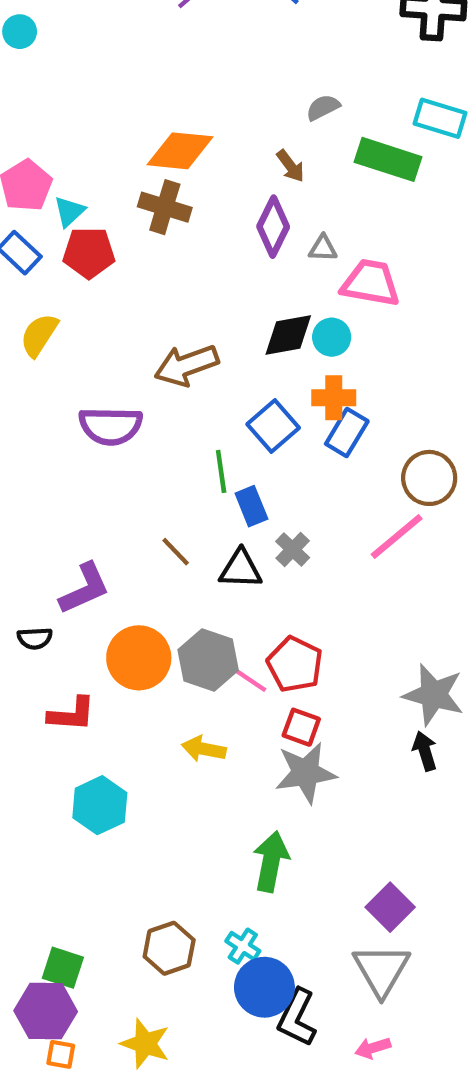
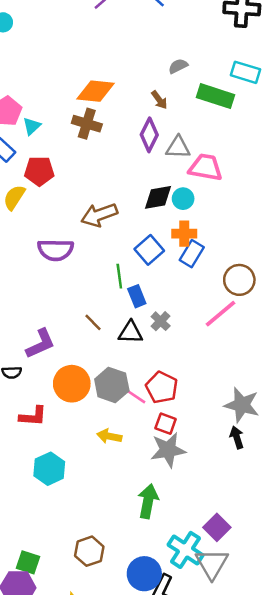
gray triangle: (323, 248) -> (178, 147), size x1.5
red pentagon: (89, 253) -> (39, 171), moved
cyan cross: (243, 946) -> (186, 550), moved, size x1.8

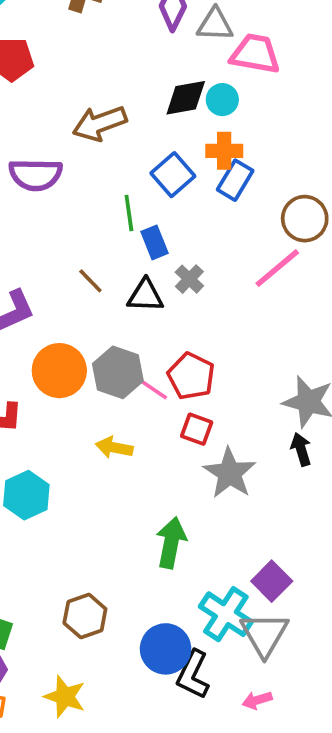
gray star: (168, 450) -> (230, 473), moved, turned -30

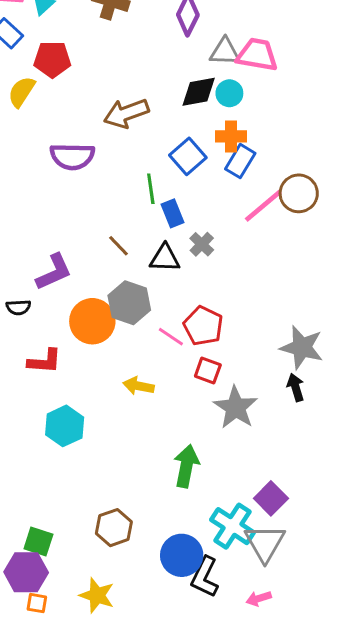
gray triangle: (215, 25) -> (225, 52), moved
pink line: (277, 268) -> (263, 206), moved
gray hexagon: (118, 372) -> (129, 303), moved

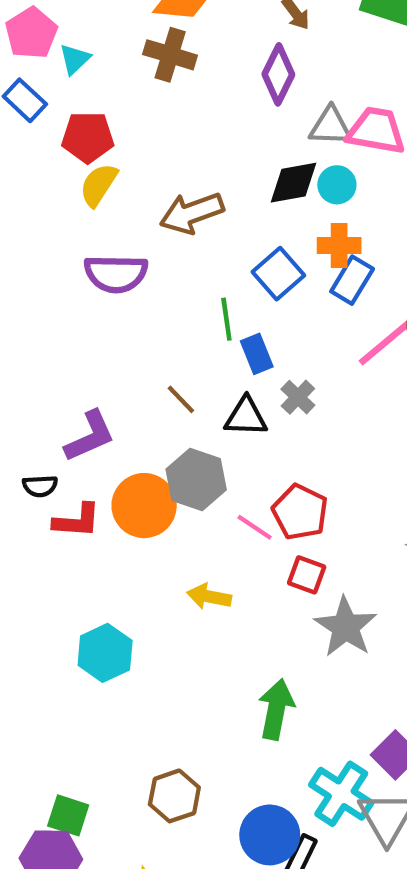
yellow semicircle: (21, 92) -> (99, 185), moved
red L-shape: (45, 361) -> (77, 521), moved

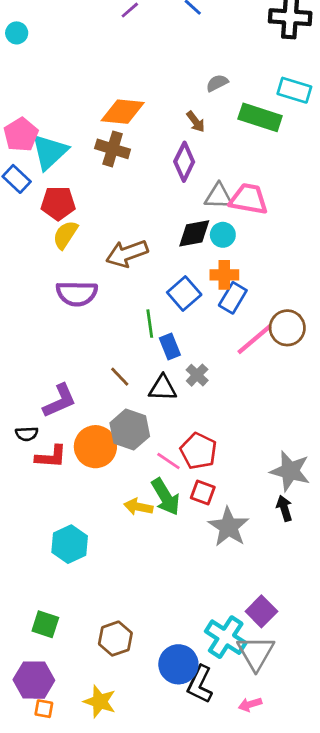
cyan triangle: (75, 59) -> (50, 152), size x1.8
green arrow: (276, 709) -> (166, 497), moved, turned 138
green square: (68, 815) -> (45, 624), moved

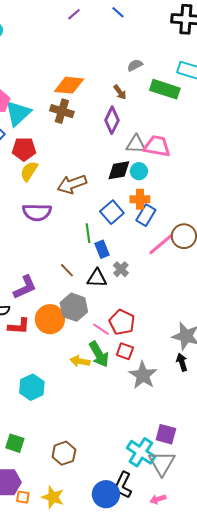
purple square: (261, 611) -> (166, 434), turned -30
blue circle: (178, 664) -> (106, 494), moved
orange square: (44, 709) -> (23, 497), moved

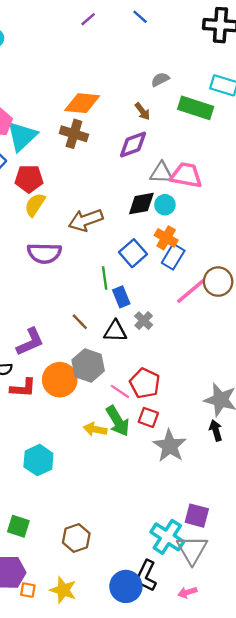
purple diamond: (112, 120) -> (133, 144), turned 44
orange cross: (140, 199) -> (166, 238), turned 30

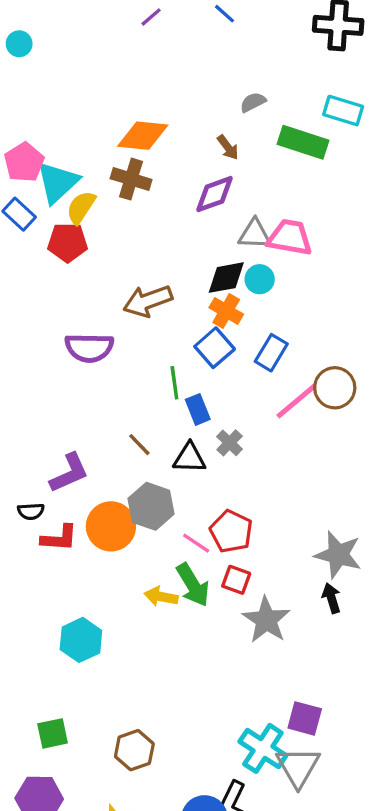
yellow semicircle: (35, 205) -> (81, 207), moved
orange cross: (166, 238) -> (226, 311), moved
green square: (18, 526) -> (53, 733), turned -30

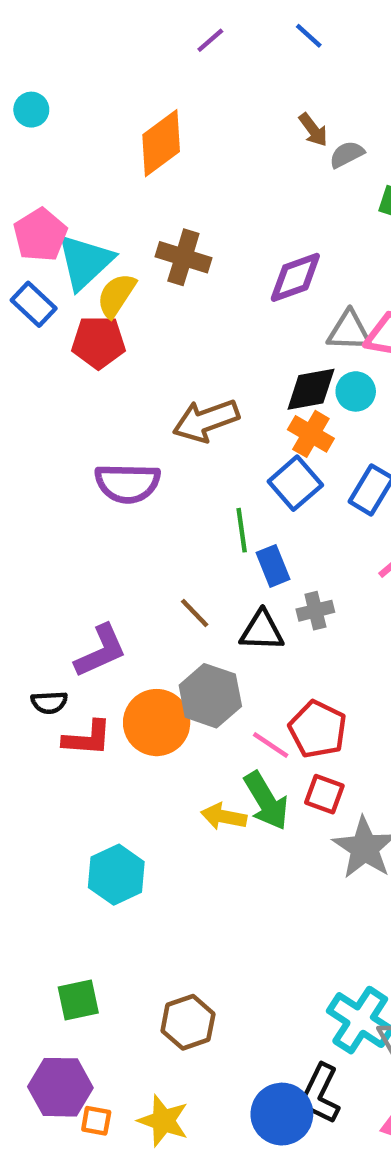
cyan circle: (19, 44) -> (31, 110), moved
orange diamond: (143, 136) -> (161, 143), moved, turned -42
brown arrow: (228, 147) -> (313, 130), moved
gray cross: (230, 443) -> (315, 611), turned 32

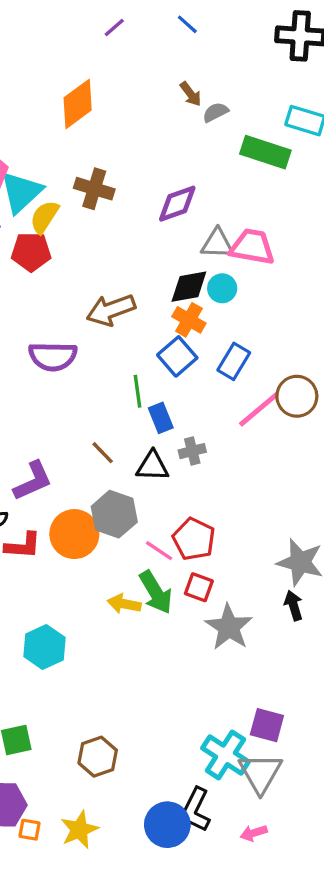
yellow star: (163, 1121) -> (79, 830), turned 30

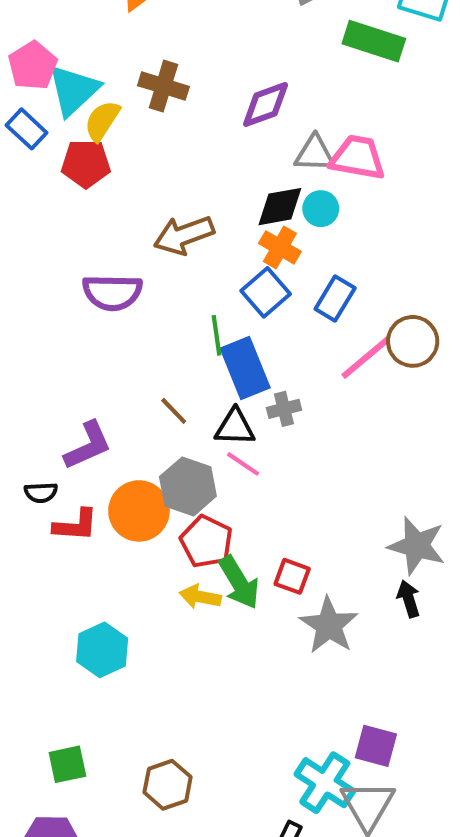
blue rectangle: (161, 418) -> (245, 368), size x1.6
red pentagon: (194, 539) -> (206, 542), moved
pink line: (159, 551) -> (243, 464), moved

